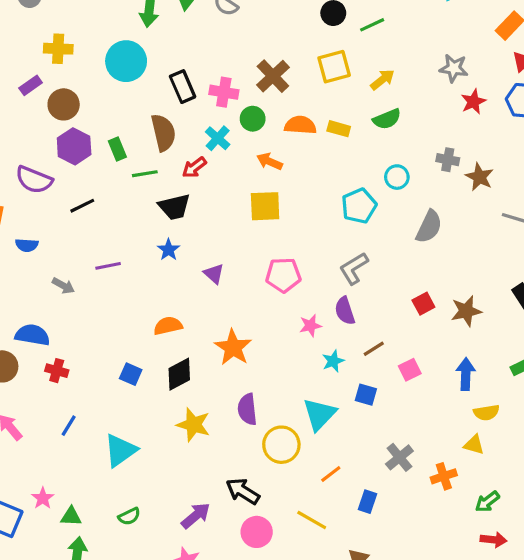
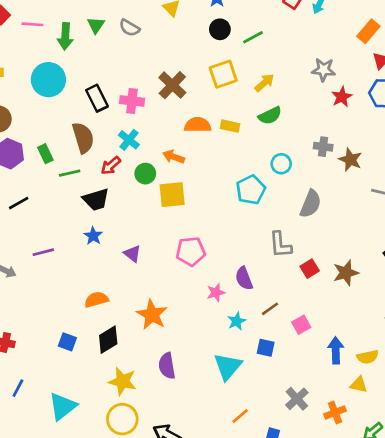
green circle: (253, 119) -> (145, 174), moved
gray L-shape: (354, 268) -> (280, 245), moved, turned -60
blue arrow: (466, 374) -> (336, 350), moved
yellow circle: (281, 445) -> (122, 419), moved

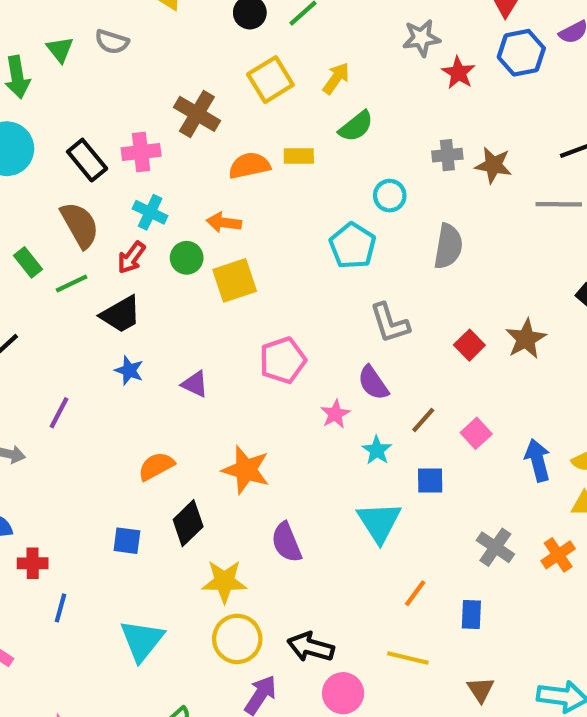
gray L-shape: (280, 245) -> (390, 323), moved
purple line: (43, 252) -> (59, 413), turned -35
blue line: (18, 388) -> (61, 608), moved

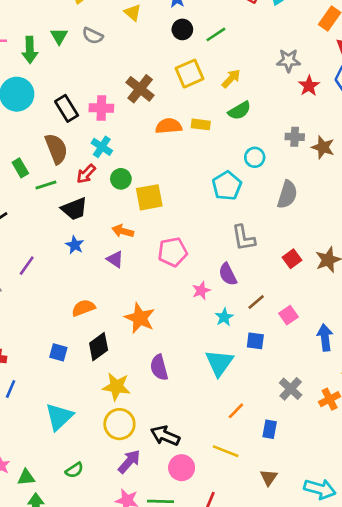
orange arrow: (224, 222) -> (123, 231), moved

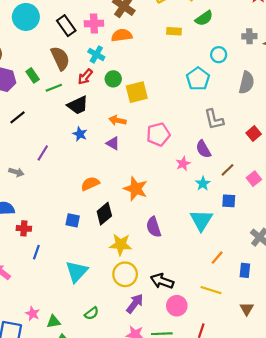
orange semicircle: (169, 126) -> (122, 35), moved

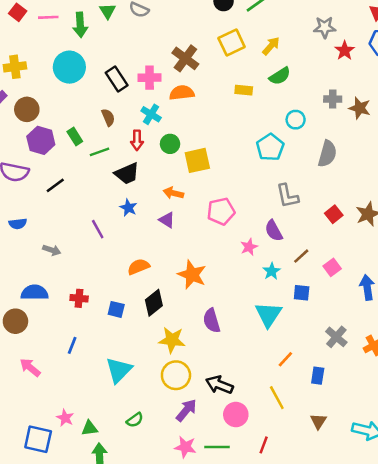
brown semicircle: (60, 58) -> (108, 117), size x0.6
red arrow: (85, 77) -> (137, 140), turned -42
purple line: (43, 153) -> (98, 229), moved, turned -63
red cross: (24, 228) -> (79, 298), moved
yellow line: (211, 290) -> (277, 398), turned 42

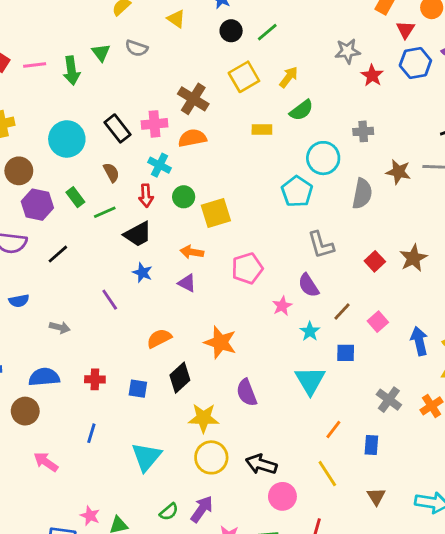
cyan circle: (69, 67) -> (67, 139), moved
brown star: (360, 108) -> (398, 172), moved
cyan circle: (296, 120) -> (323, 158), size x1.5
purple arrow: (186, 410) -> (202, 509), moved

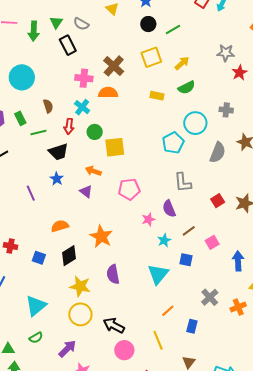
black rectangle: (118, 128) -> (68, 45), moved
green semicircle: (169, 512) -> (36, 338), moved

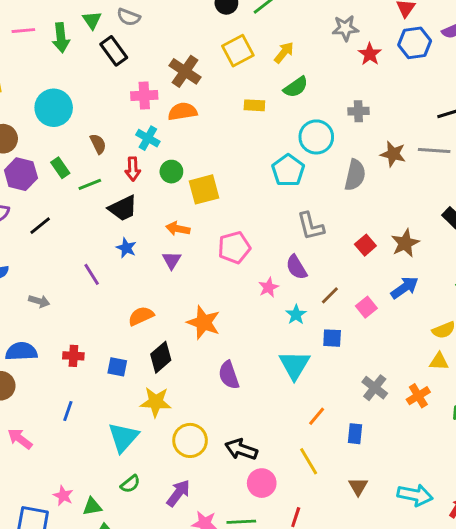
purple triangle: (86, 192) -> (172, 260), turned 32
blue arrow: (238, 261) -> (405, 288), moved, turned 66
yellow star: (80, 286) -> (156, 402), moved

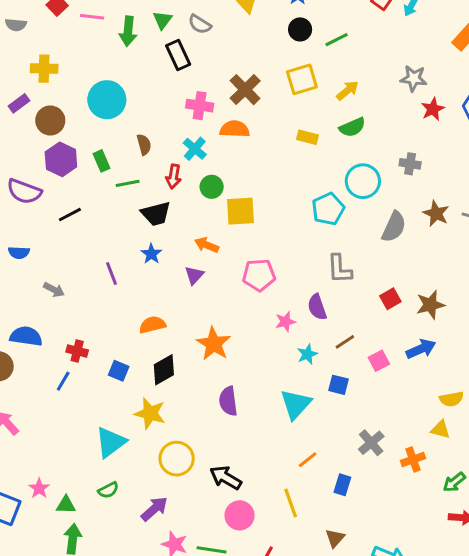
blue line: (68, 411) -> (63, 381), moved

